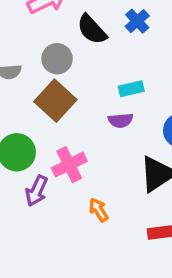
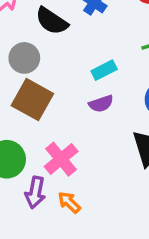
orange arrow: (99, 210) -> (69, 202), moved

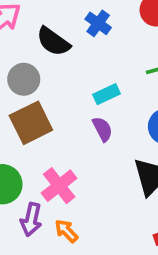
brown square: (32, 100) -> (31, 123), turned 33
purple semicircle: (101, 104) -> (102, 129), turned -100

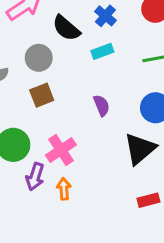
cyan rectangle: (106, 94) -> (102, 51), moved
brown square: (31, 123) -> (42, 95), size x0.7
orange arrow: (66, 231) -> (64, 189), turned 35

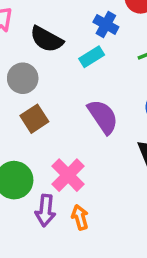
blue cross: (105, 16) -> (106, 24), moved
purple semicircle: (102, 105) -> (103, 117), size x1.5

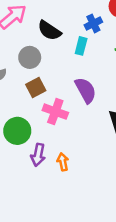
blue cross: (106, 24) -> (93, 23), turned 30
cyan rectangle: (92, 57) -> (81, 46), turned -48
pink cross: (68, 175) -> (55, 112), moved, turned -30

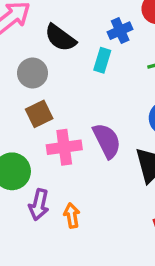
purple semicircle: (86, 90) -> (107, 141), moved
pink cross: (55, 112) -> (64, 147), turned -30

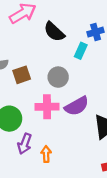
gray circle: (33, 73) -> (58, 77), moved
brown square: (39, 114) -> (22, 75), moved
purple semicircle: (107, 141) -> (77, 106), turned 80

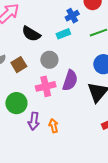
black semicircle: (54, 32) -> (31, 34), moved
cyan rectangle: (81, 51) -> (63, 34), turned 56
purple semicircle: (77, 106) -> (70, 80), turned -30

